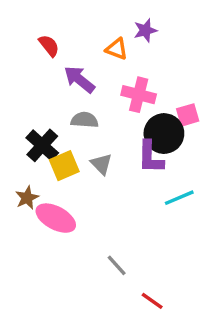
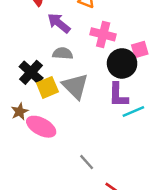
purple L-shape: (150, 157) -> (118, 95), moved
gray triangle: (101, 164) -> (75, 86), size x1.6

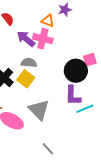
pink cross: (103, 34) -> (43, 39), moved
gray triangle: (75, 86) -> (39, 110), moved
yellow square: (47, 87) -> (26, 79), moved, turned -30

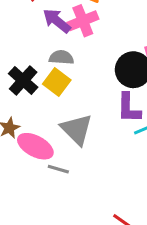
pink cross: (43, 39) -> (83, 21), turned -36
gray line: (48, 149) -> (58, 169), moved, turned -32

